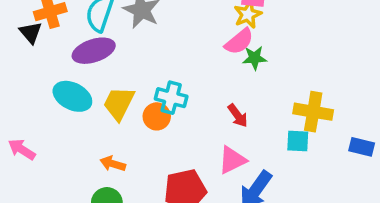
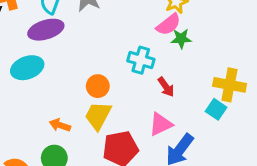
cyan ellipse: (72, 96) -> (27, 68), turned -48
cyan cross: (171, 98) -> (141, 60), moved
yellow trapezoid: (119, 103) -> (98, 116), moved
cyan square: (298, 141) -> (216, 109), turned 30

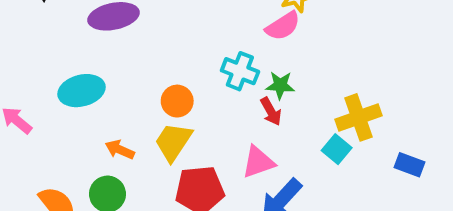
green star: (181, 39) -> (280, 85), moved
cyan ellipse: (27, 68) -> (81, 91), moved
yellow cross: (230, 85) -> (359, 117), turned -36

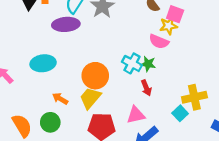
pink semicircle: (283, 26) -> (159, 41), turned 48
green star: (280, 85) -> (148, 64), moved
orange circle: (177, 101) -> (95, 76), size x1.5

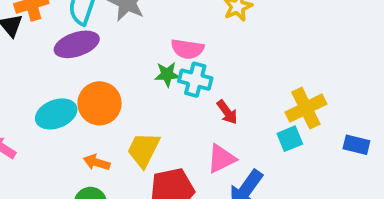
pink semicircle: (159, 41) -> (187, 49), moved
green star: (148, 64) -> (167, 74), moved
orange circle: (95, 76) -> (100, 103), moved
cyan square: (180, 113) -> (290, 139), turned 35

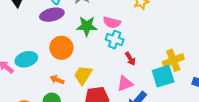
green star: (167, 74) -> (87, 26), moved, size x1.5
cyan ellipse: (56, 114) -> (26, 59), moved
cyan square: (290, 139) -> (163, 76), size x1.6

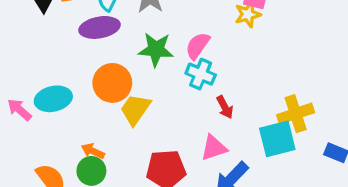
pink semicircle: (112, 22) -> (198, 46), turned 108
yellow trapezoid: (83, 75) -> (135, 109), moved
orange arrow: (57, 80) -> (93, 151), moved

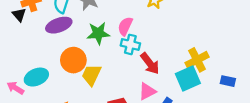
red arrow: (225, 107) -> (150, 63), size x1.5

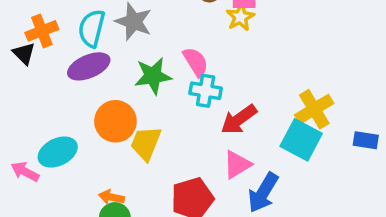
pink semicircle: (125, 26) -> (196, 62), turned 126
red arrow: (150, 63) -> (239, 119), turned 95
cyan square: (188, 78) -> (301, 140), turned -35

